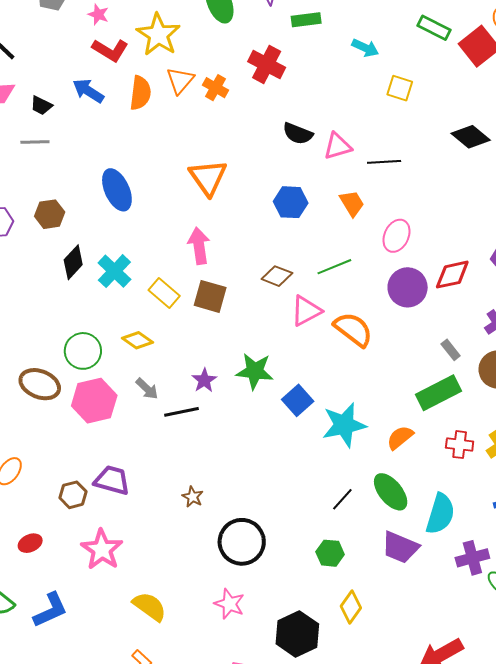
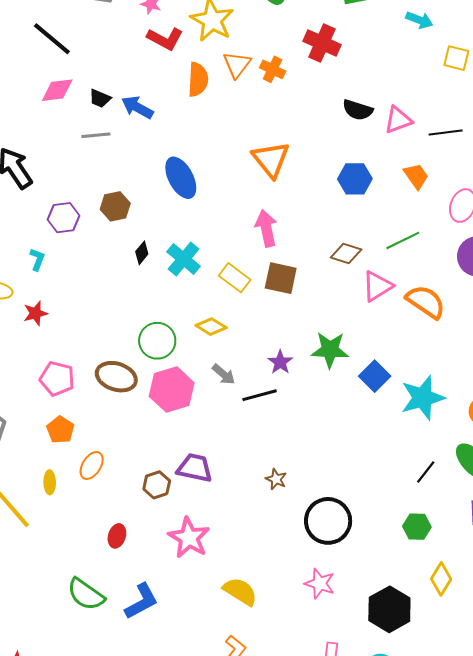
blue arrow: (88, 91) -> (137, 107), moved
black diamond: (73, 262) -> (142, 253), size x0.7
red ellipse: (30, 543) -> (117, 536), turned -45

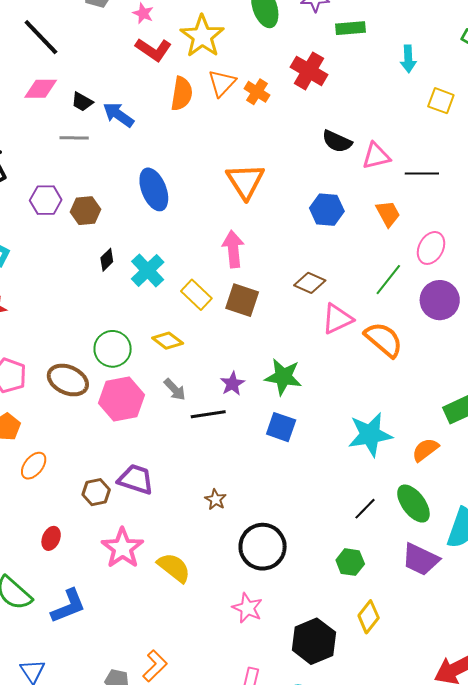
cyan arrow: (419, 20) -> (408, 59), turned 60
purple hexagon: (64, 218) -> (46, 200), moved
green line: (403, 240) -> (388, 280), moved, turned -32
blue square: (375, 376) -> (281, 427), moved, turned -32
yellow semicircle: (240, 591) -> (174, 568), moved

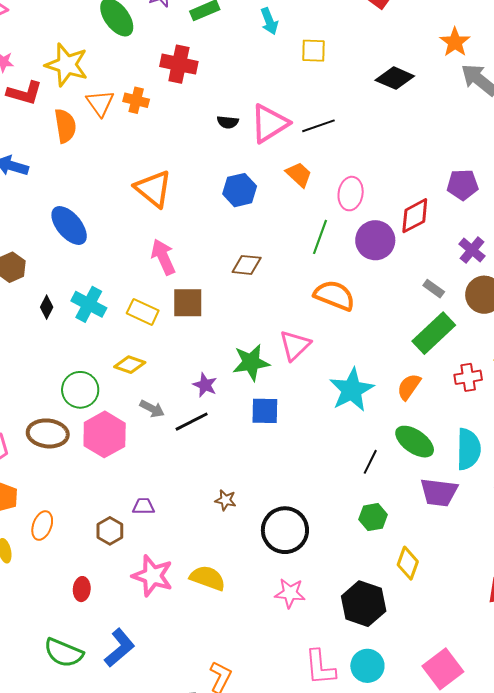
black semicircle: (337, 141) -> (228, 122), size x0.7
pink triangle: (376, 156) -> (269, 124), size x1.4
pink triangle: (337, 319) -> (295, 345), moved
purple trapezoid: (136, 479) -> (143, 506), size x0.6

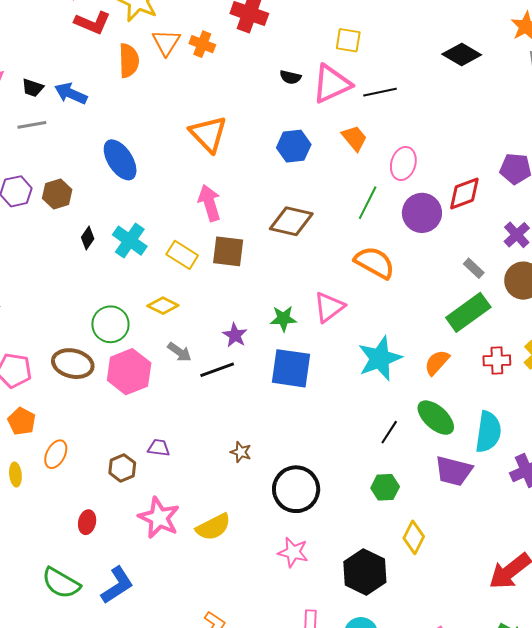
yellow square: (313, 51) -> (348, 40), moved
brown diamond: (247, 265) -> (291, 221), size x1.4
green star: (251, 362) -> (283, 319), size x0.7
blue square: (265, 411) -> (291, 368), size x1.4
yellow semicircle: (208, 578) -> (213, 527), turned 126

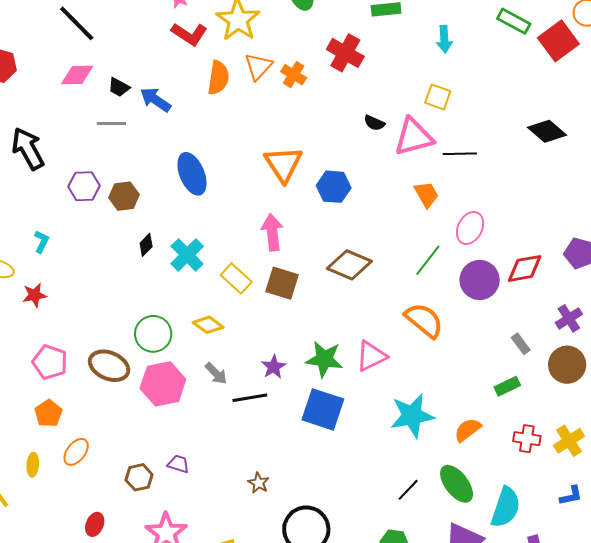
blue hexagon: (294, 146) -> (334, 187), moved
green rectangle: (468, 312) -> (507, 386), size x0.6
green star: (283, 319) -> (324, 359), size x1.4

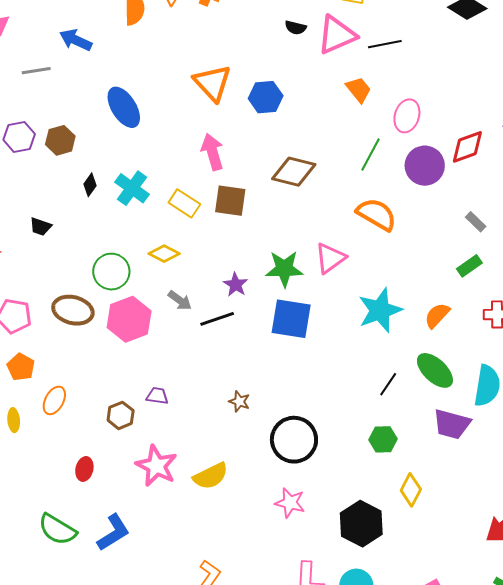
black trapezoid: (119, 87) -> (41, 227), moved

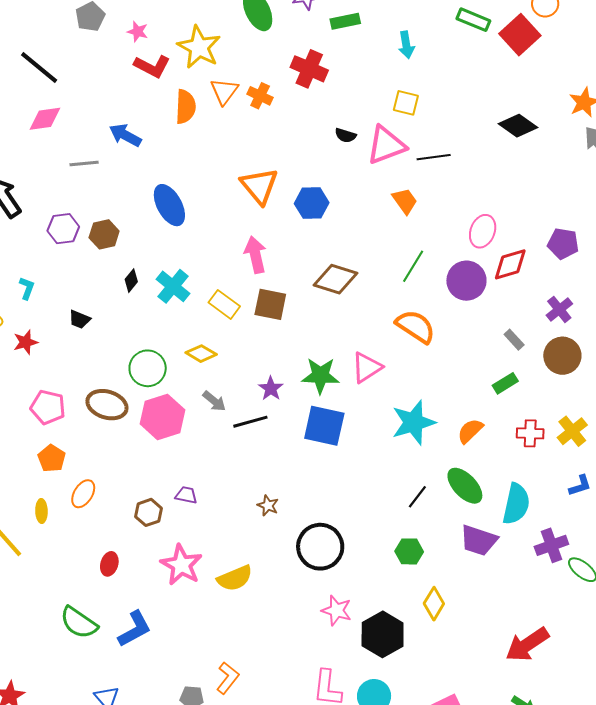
pink ellipse: (407, 116) -> (483, 231), moved
pink star: (290, 503) -> (337, 610), moved

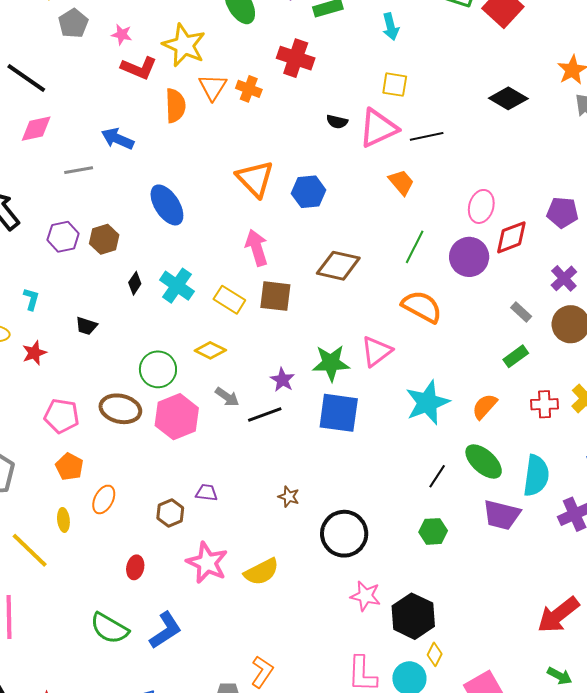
yellow diamond: (434, 604) -> (435, 654), moved, size x0.7

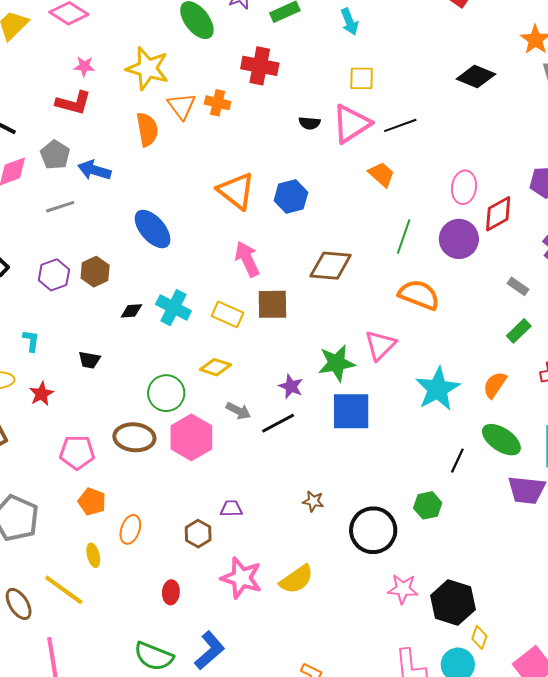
gray pentagon: (73, 23) -> (55, 155), moved
red L-shape: (139, 68) -> (73, 103), moved
black diamond: (135, 283) -> (131, 311), turned 60
green hexagon: (433, 531) -> (428, 505), moved

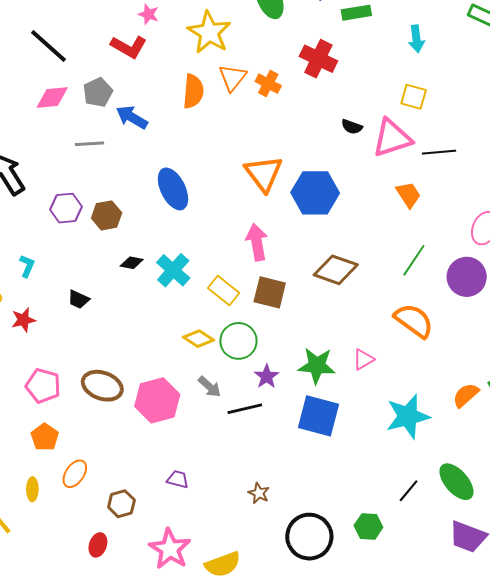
blue hexagon: (291, 196) -> (315, 193), size x1.4
pink triangle: (380, 345) -> (363, 359), size x0.7
orange semicircle: (495, 385) -> (466, 395), moved
green circle: (166, 393) -> (238, 341), moved
brown hexagon: (198, 534) -> (121, 504), moved

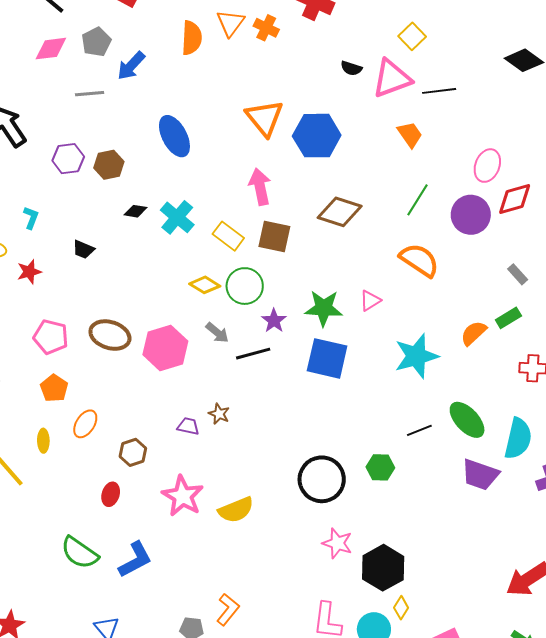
yellow square: (414, 97) -> (412, 36), turned 32
blue arrow: (132, 117) -> (131, 66), turned -76
black line: (409, 491) -> (419, 430), turned 30
brown star: (259, 493) -> (219, 414), moved

